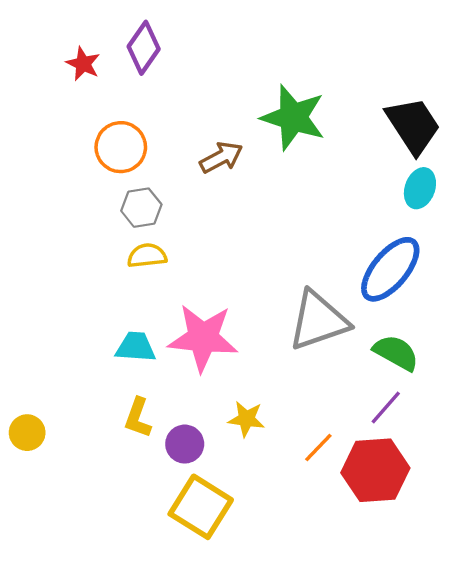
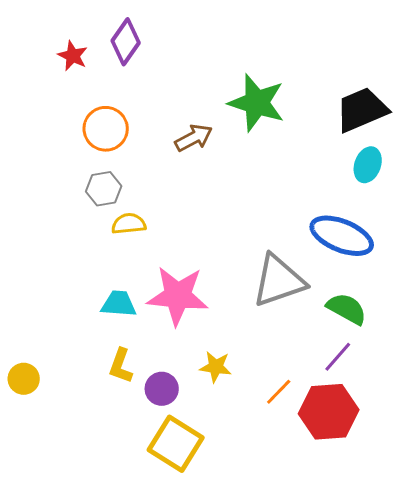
black trapezoid: (413, 125) -> (362, 110), turned -80
gray hexagon: (141, 208) -> (104, 189), moved
blue ellipse: (390, 269) -> (342, 236), turned 72

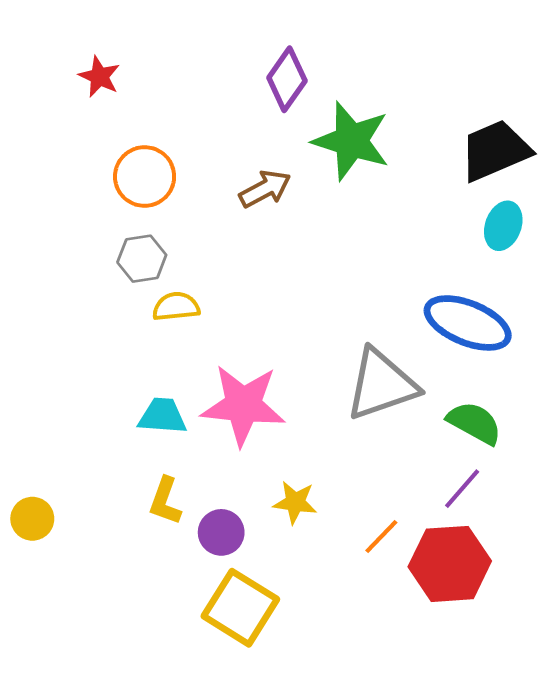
purple diamond: (126, 42) -> (287, 79), moved

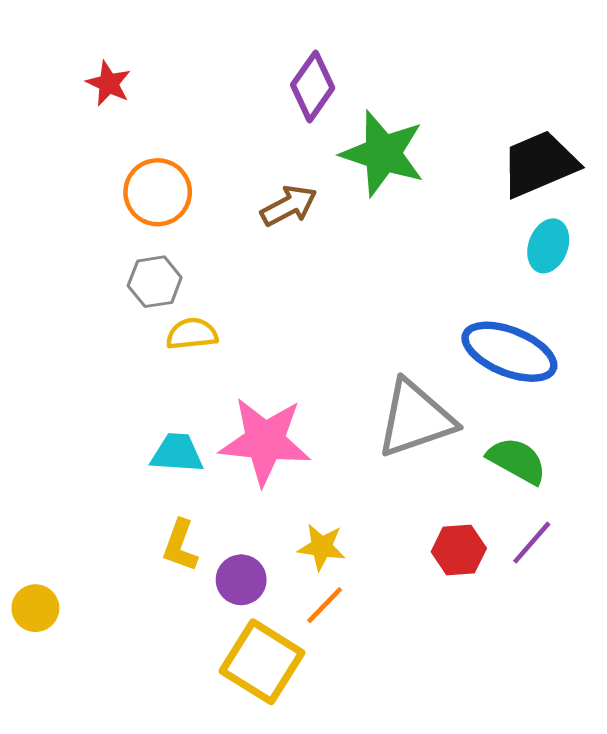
purple line: (462, 489) -> (532, 543), moved
yellow circle: (32, 519) -> (35, 608), moved
orange line: (381, 537) -> (325, 605), moved
red hexagon: (450, 564) -> (459, 550), moved, size x0.6

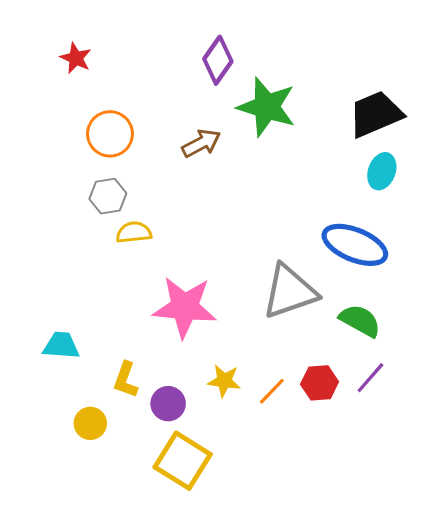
cyan trapezoid: (177, 453) -> (61, 346), moved
orange line: (325, 605) -> (272, 391), moved
yellow circle: (35, 608) -> (90, 423), moved

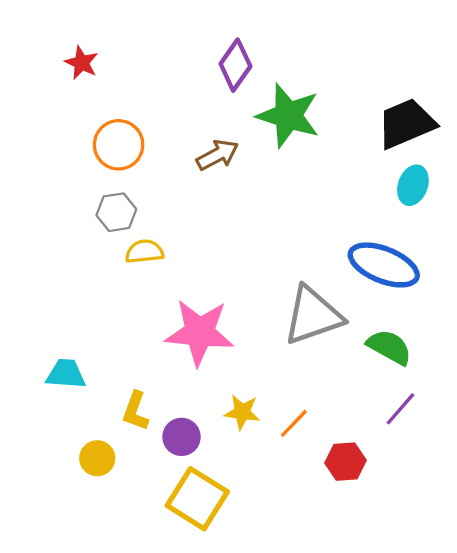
red hexagon: (320, 383) -> (346, 462), moved

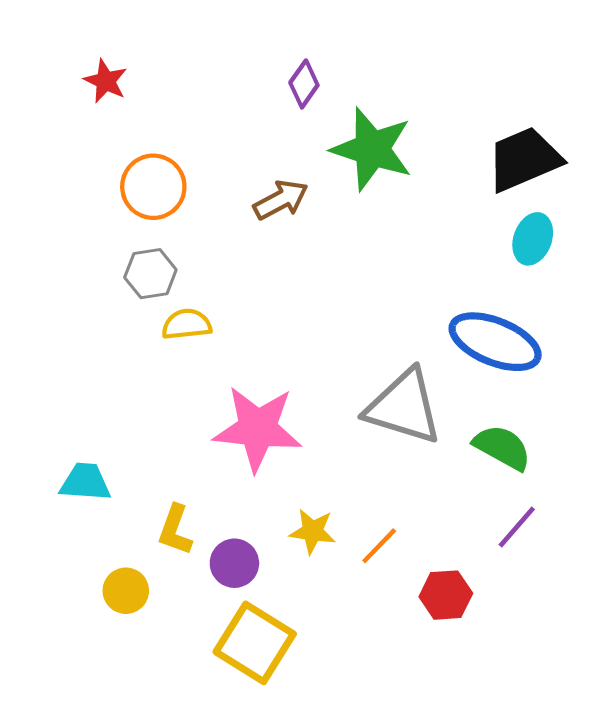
purple diamond: (235, 65) -> (304, 84), size x0.7
gray triangle: (313, 316) -> (404, 407), turned 36

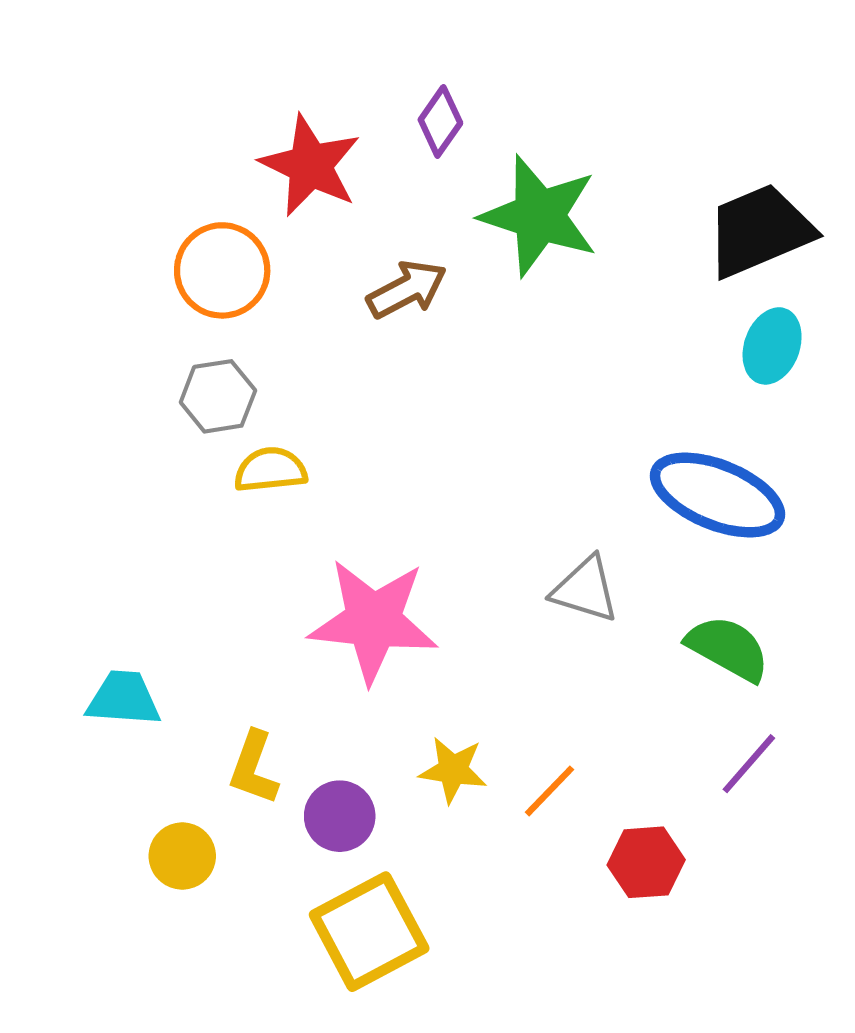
red star: (106, 81) -> (310, 165), moved, size x1.6
gray triangle: (404, 407) -> (585, 589), size x0.6
yellow square: (255, 643) -> (369, 932), turned 30

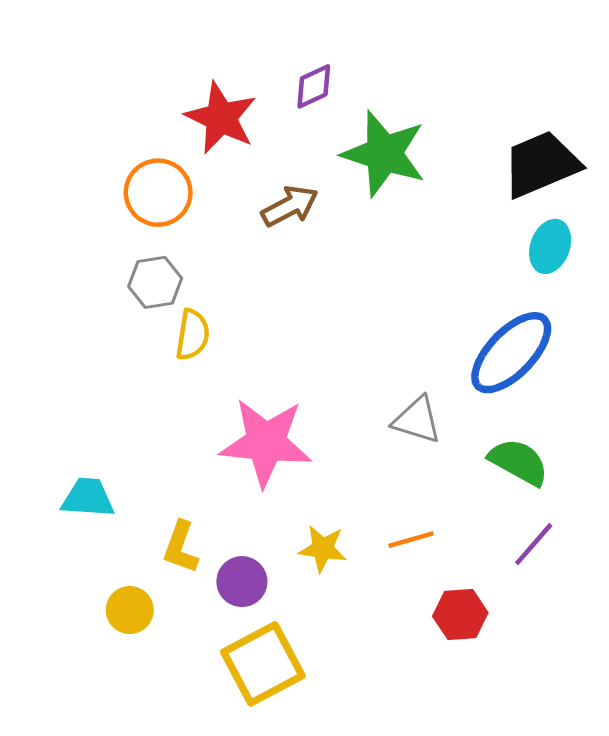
purple diamond: (440, 121) -> (314, 86), turned 30
yellow semicircle: (270, 470) -> (193, 335), turned 105
blue ellipse: (717, 495) -> (511, 353), turned -68
orange line: (550, 791) -> (411, 540), moved, turned 30

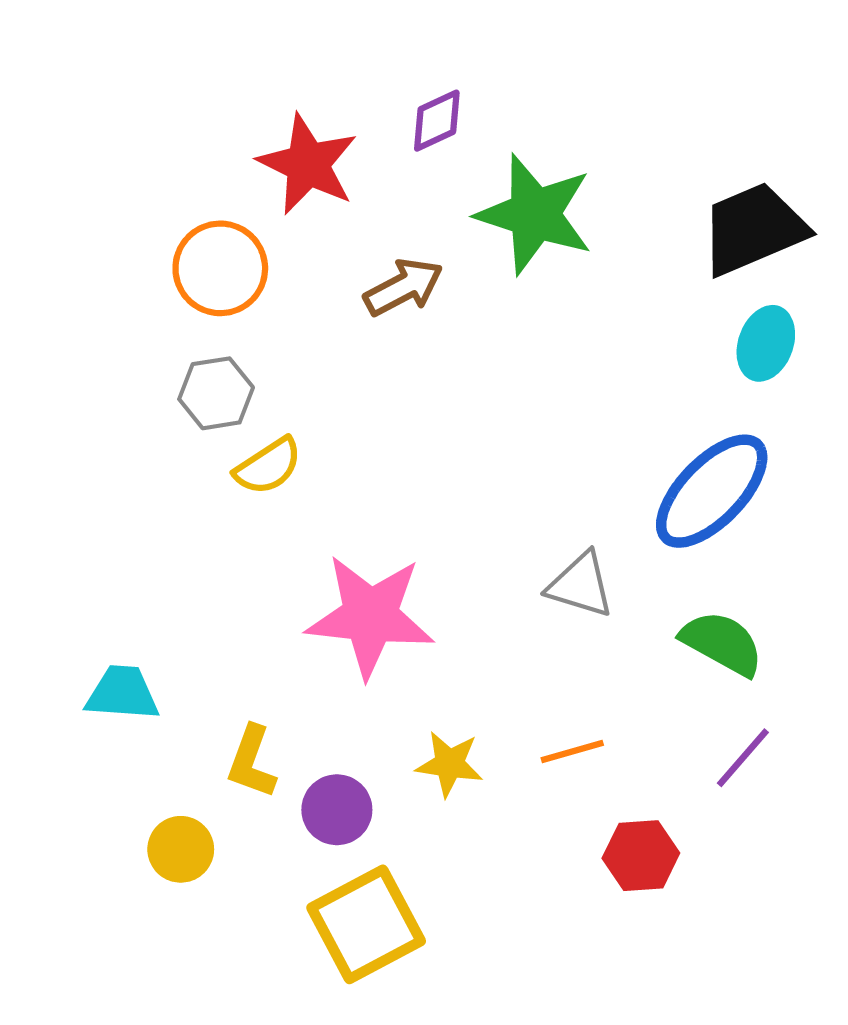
yellow semicircle: (193, 335) -> (268, 466), turned 48

